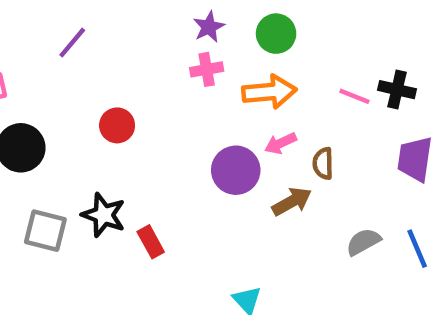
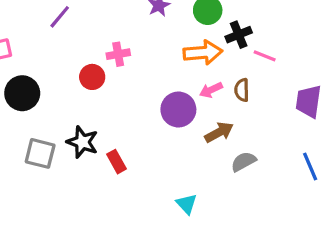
pink cross: (207, 69) -> (118, 54), moved
black cross: (397, 90) -> (239, 35), moved, turned -35
brown semicircle: (323, 163) -> (242, 90), moved
gray semicircle: (363, 242) -> (243, 162), moved

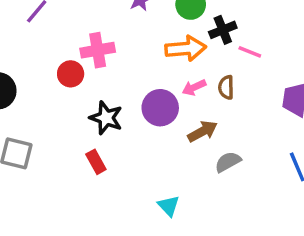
pink cross: (118, 54) -> (98, 50), size x1.4
black star: (82, 142) -> (106, 118), moved

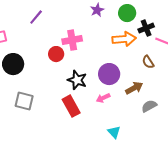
pink arrow: (194, 87) -> (103, 98), moved
brown semicircle: (226, 87) -> (148, 62), turned -32
red rectangle: (96, 162) -> (71, 106), size x1.5

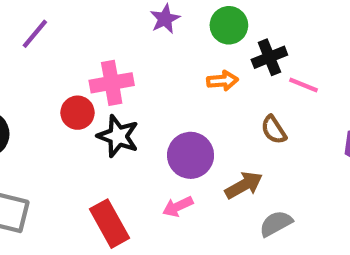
orange arrow: (124, 39) -> (223, 81), size x0.6
black star: (77, 80) -> (118, 136), moved

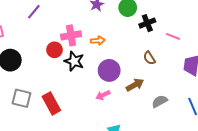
orange arrow: (223, 81) -> (98, 41), moved
pink line: (304, 85) -> (173, 36), moved
red rectangle: (110, 224) -> (51, 103), moved
gray semicircle: (276, 224) -> (160, 101), moved

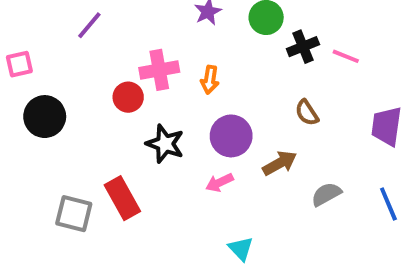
pink line: (173, 36) -> (346, 56), moved
orange arrow: (98, 41) -> (210, 80), turned 104
black star: (74, 61) -> (165, 144), moved
gray square: (22, 98) -> (74, 214), moved

